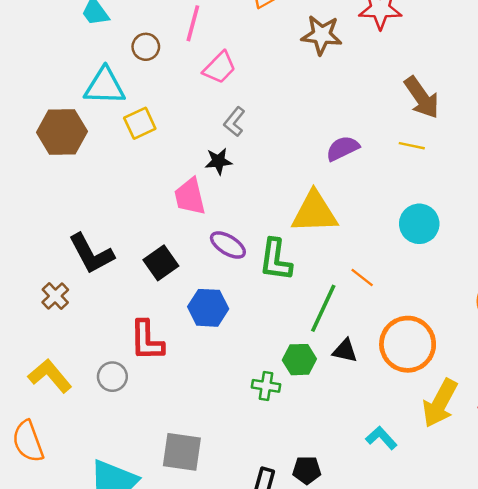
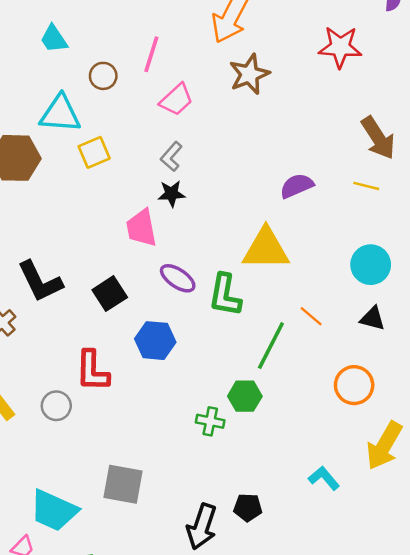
brown star: (322, 35) -> (249, 74), moved, turned -30
gray L-shape: (234, 122) -> (171, 157), moved
orange circle: (408, 344) -> (354, 385), size x0.7
black triangle: (345, 351) -> (373, 318), moved

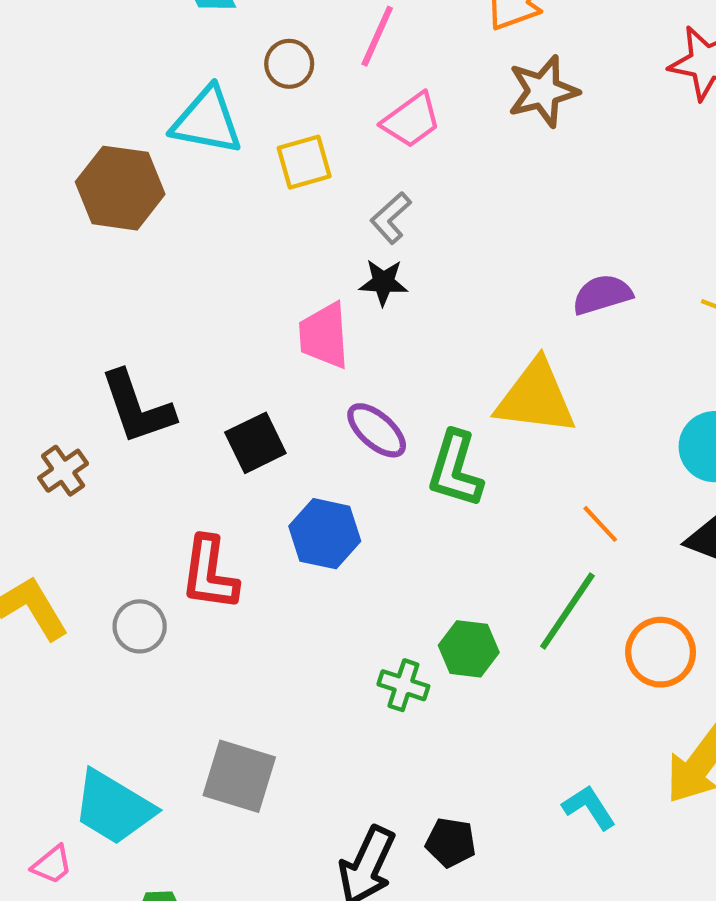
yellow square: (94, 152) -> (304, 162), moved
green line: (271, 346) -> (567, 611), moved

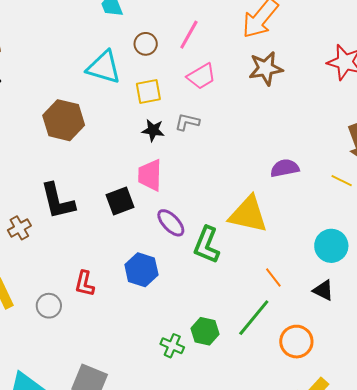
brown hexagon: (120, 188) -> (64, 120), moved
gray L-shape: (391, 218) -> (187, 122), turned 50
black star: (383, 282) -> (153, 130), moved
black square: (255, 443) -> (120, 201), moved
red L-shape: (209, 573) -> (85, 284), size x0.7

